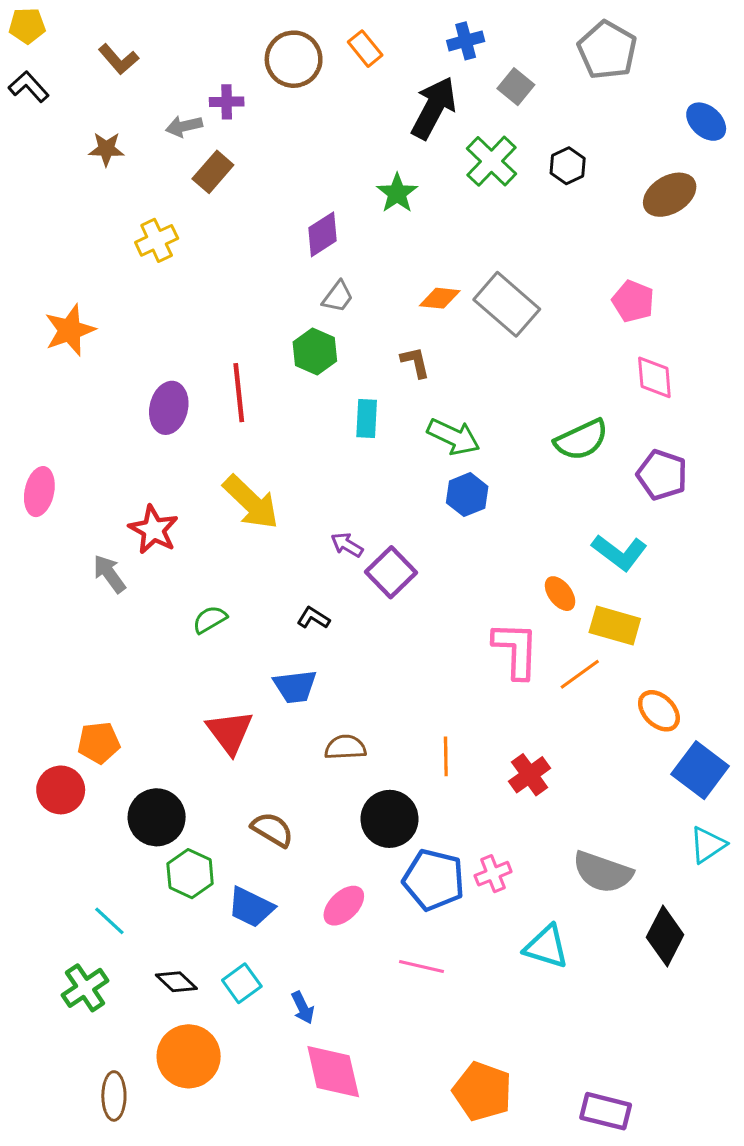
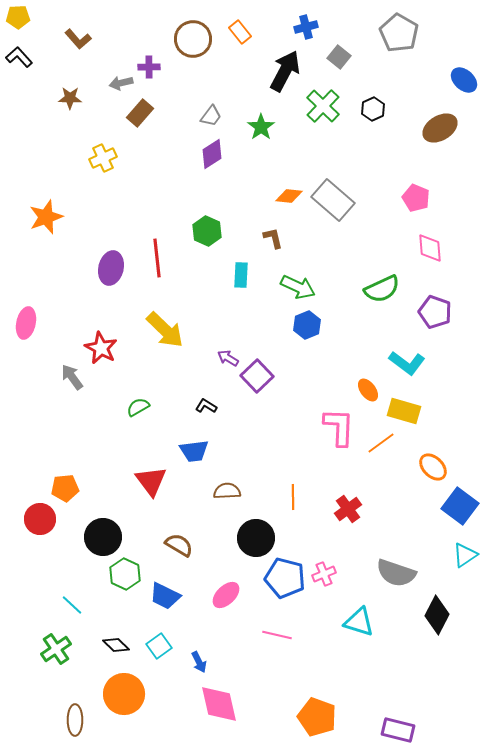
gray trapezoid: (338, 297) -> (211, 116), moved

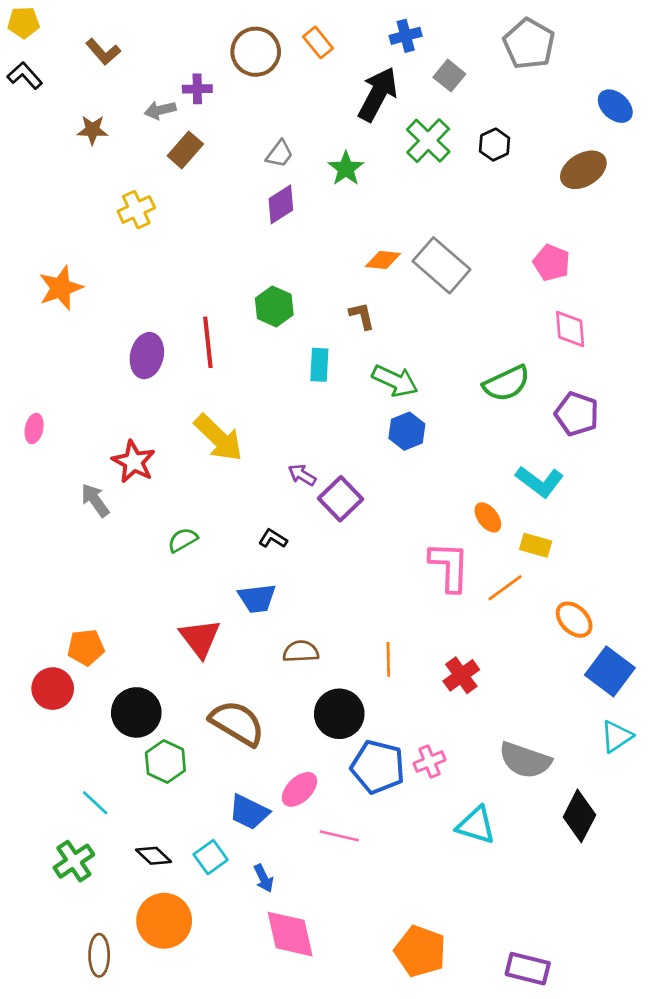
pink ellipse: (26, 323) -> (34, 429), size x0.7
yellow rectangle: (404, 411) -> (536, 545), size x0.7
brown semicircle: (179, 545) -> (237, 723), size x1.5
blue trapezoid: (165, 596) -> (249, 812), moved
pink line: (277, 635) -> (339, 836), moved

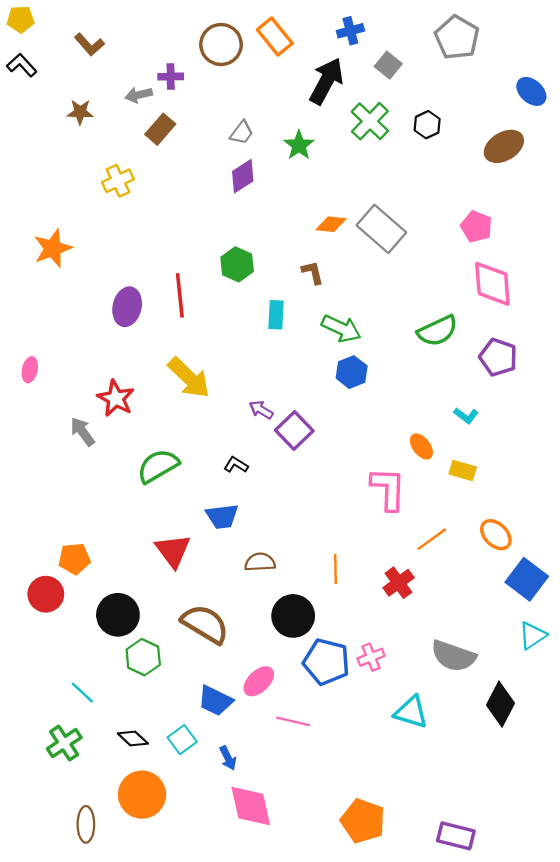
orange rectangle: (318, 42) -> (275, 36), size x1.4
pink diamond: (570, 329) -> (492, 284), size x1.4
cyan L-shape: (540, 482) -> (466, 416), size x0.6
green semicircle: (183, 540) -> (158, 466), size x1.6
orange line: (505, 588) -> (432, 539), moved

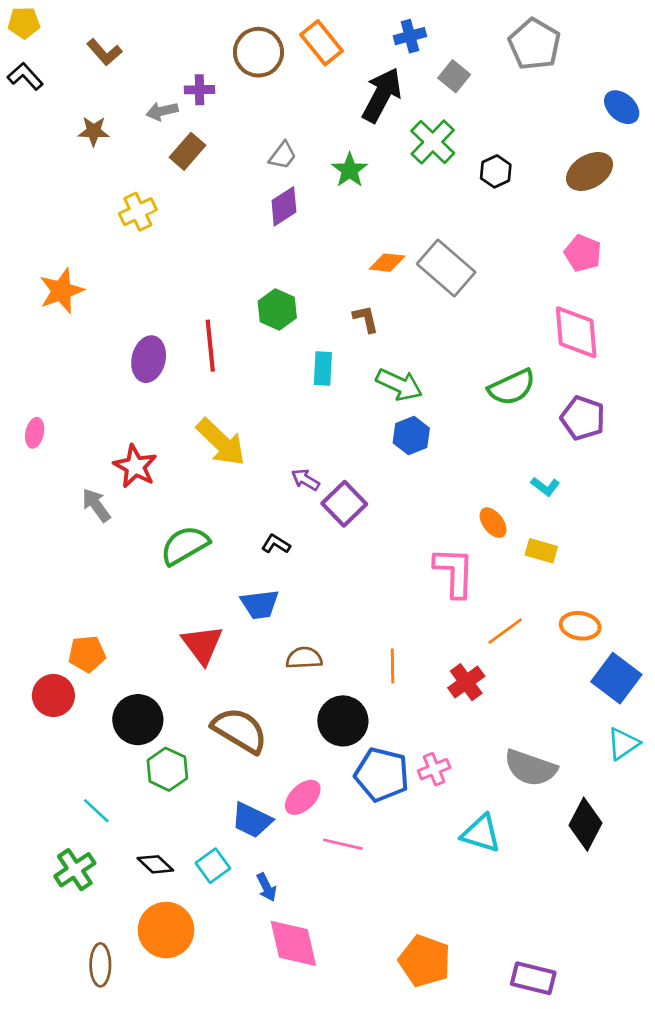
black hexagon: (427, 125) -> (496, 171), moved
pink pentagon: (476, 227) -> (583, 253), moved
orange ellipse: (496, 535) -> (580, 626), turned -36

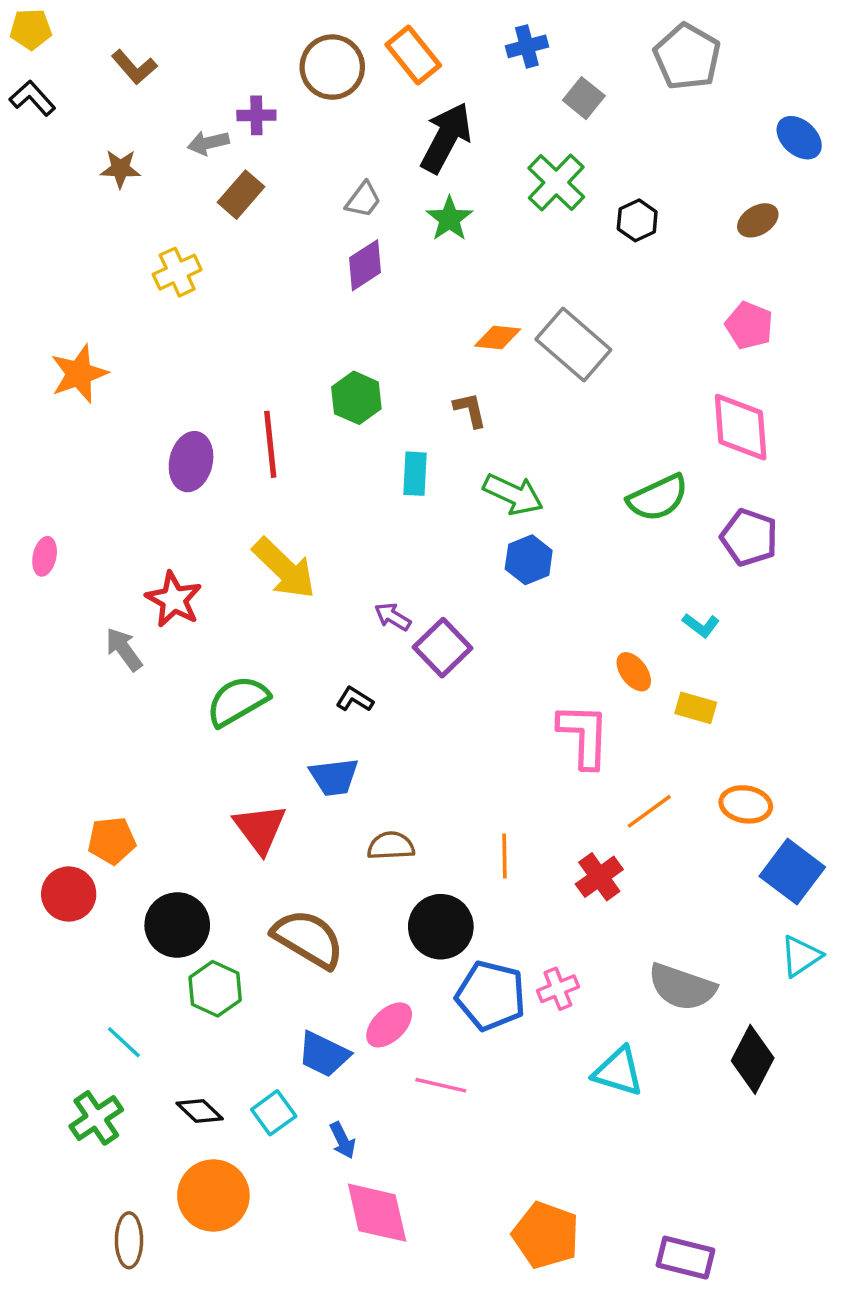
black arrow: (382, 95) -> (446, 138), moved
brown ellipse: (590, 171) -> (758, 220), size x0.7

